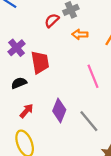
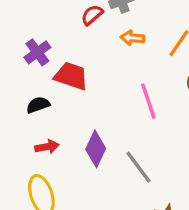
red trapezoid: (40, 62) -> (71, 76), turned -65
red arrow: (27, 111) -> (47, 147), turned 35

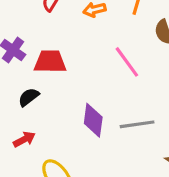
red arrow: (47, 147) -> (24, 139), moved
gray line: (139, 167) -> (137, 124), turned -44

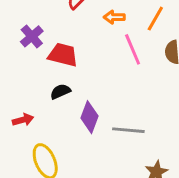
pink line: (127, 62) -> (133, 49), moved
black semicircle: (29, 97) -> (60, 91), moved

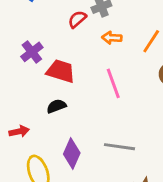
pink line: (133, 49) -> (113, 83), moved
purple diamond: (90, 117) -> (72, 154), moved

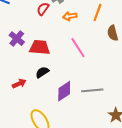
red arrow: (19, 131) -> (19, 84), moved
purple diamond: (72, 154) -> (64, 91), moved, turned 45

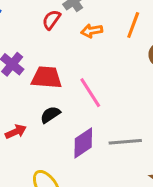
pink line: (78, 48) -> (90, 93), moved

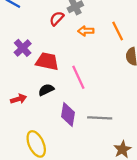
orange line: (133, 25) -> (118, 31), turned -54
purple diamond: (83, 143) -> (68, 114), turned -55

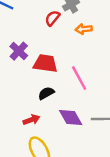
red arrow: (19, 99) -> (31, 120), moved
purple diamond: (68, 114) -> (71, 117), turned -35

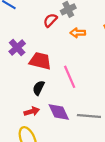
black semicircle: (46, 93) -> (39, 88), turned -40
red arrow: (31, 120) -> (32, 111), moved

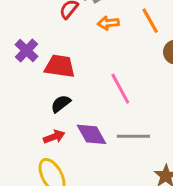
pink line: (70, 77) -> (120, 89), moved
black semicircle: (39, 88) -> (61, 104), turned 32

